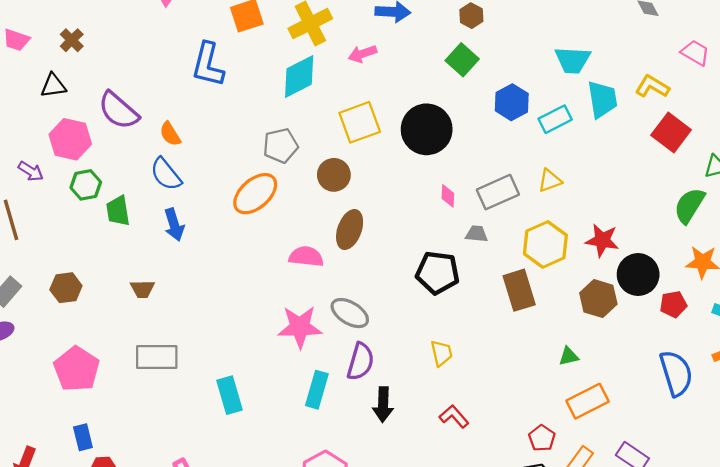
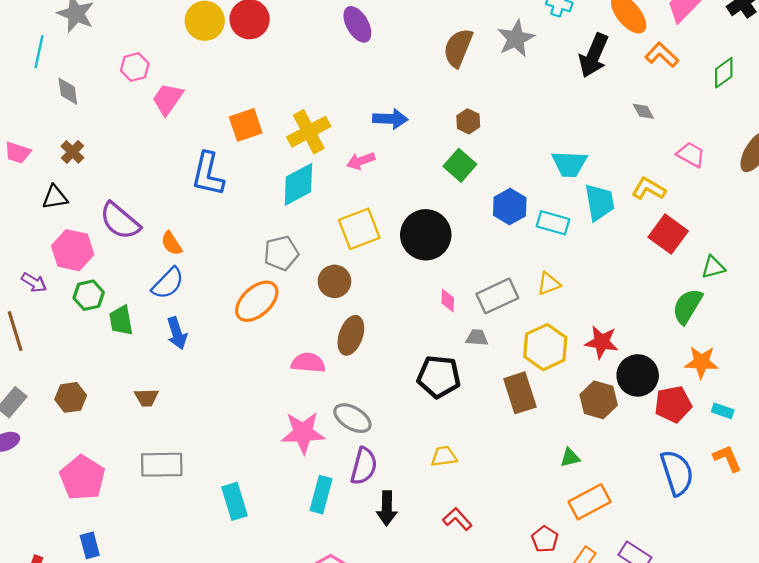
cyan rectangle: (555, 119) -> (553, 223), turned 44
blue semicircle: (166, 174) -> (168, 283), turned -96
red pentagon: (673, 304) -> (673, 404), size x1.4
yellow trapezoid: (441, 353) -> (444, 456), turned -84

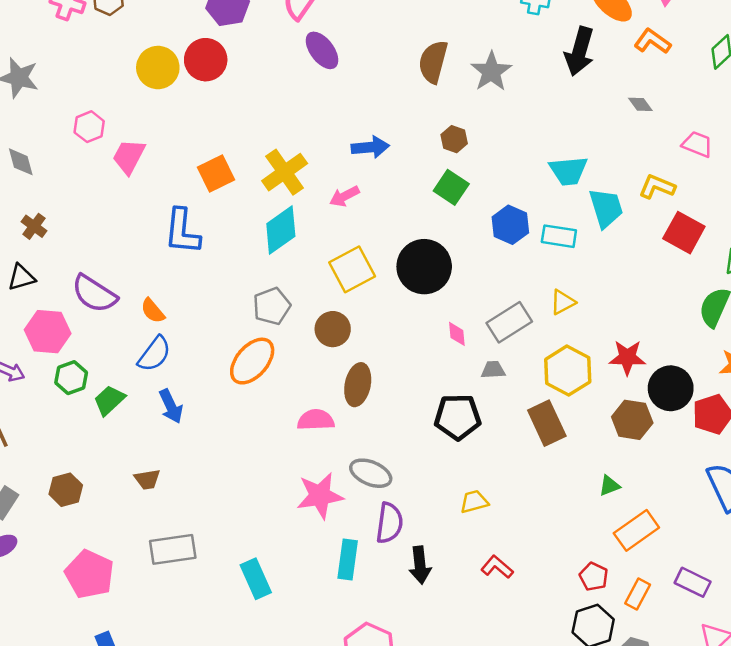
gray star: (516, 38) -> (491, 72), moved
green trapezoid: (121, 320) -> (109, 400), turned 64

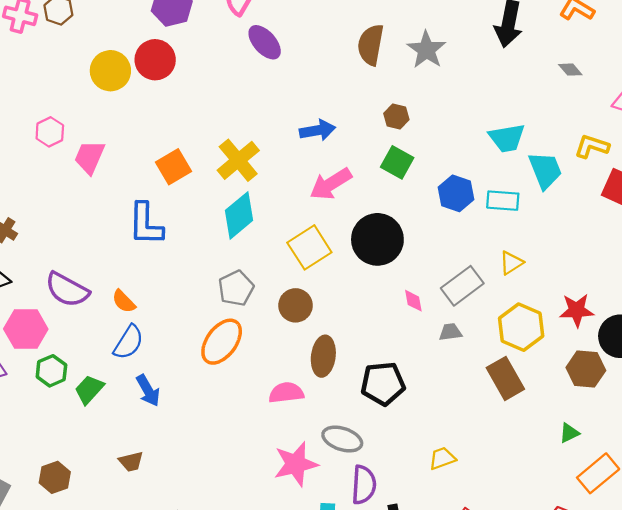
pink arrow: (344, 196) -> (331, 184), moved, size x1.5
black pentagon: (458, 417) -> (383, 384), moved

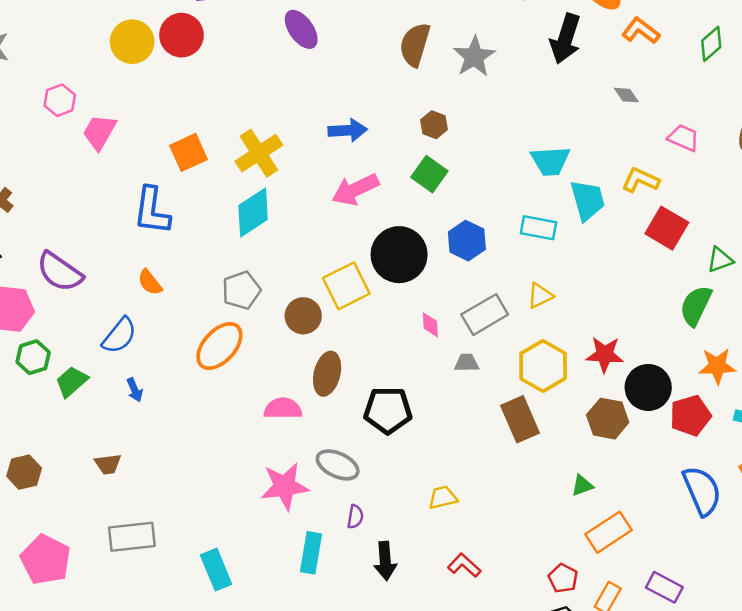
blue hexagon: (456, 193) -> (467, 241), moved
yellow square: (309, 247) -> (346, 286), moved
orange semicircle: (124, 301) -> (150, 282), moved
blue arrow: (148, 391) -> (135, 390), size x0.7
purple semicircle: (364, 485) -> (355, 517), size x0.6

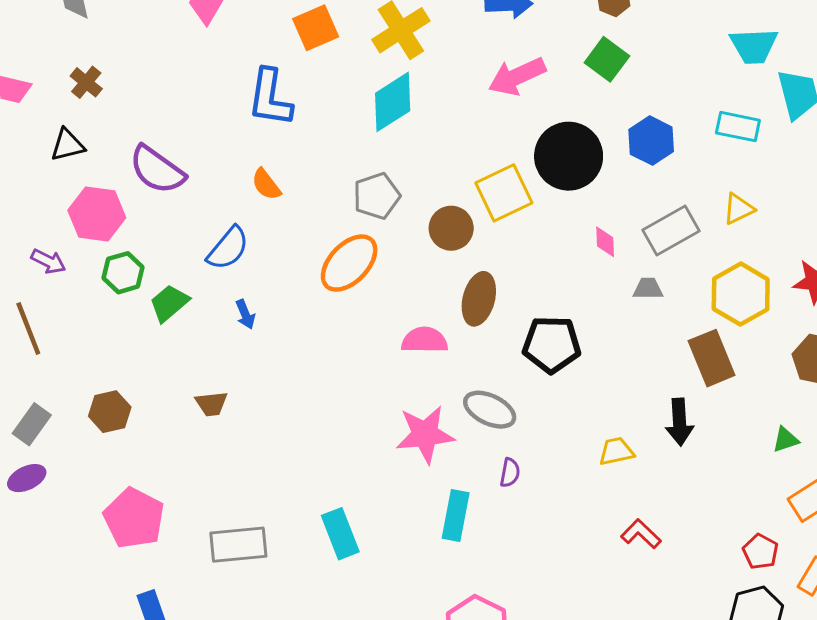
gray rectangle: (132, 537) -> (238, 545), moved
black arrow: (385, 561) -> (679, 422), moved

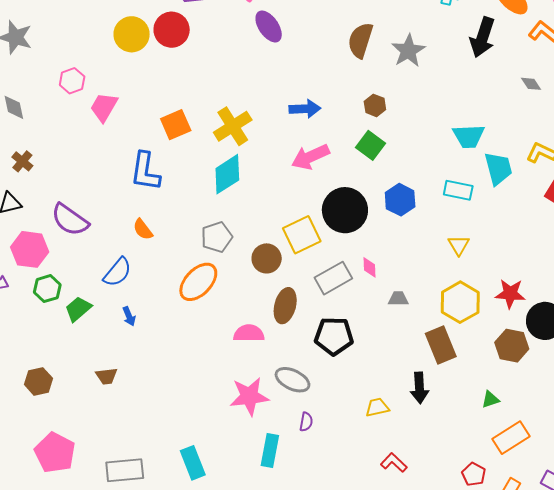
yellow triangle: (739, 209) -> (459, 245), turned -35
gray rectangle: (671, 231) -> (333, 278), moved

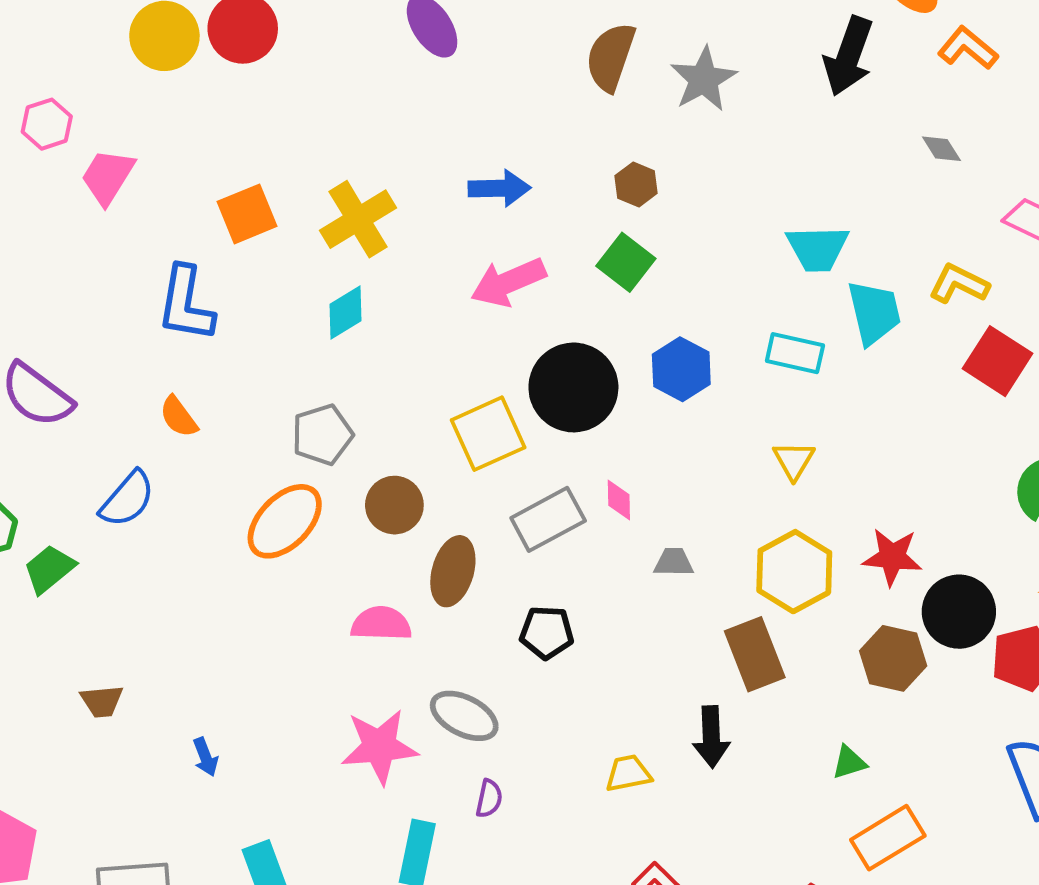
cyan diamond: (227, 174) -> (345, 312), size x0.7
brown circle: (267, 258) -> (394, 505), moved
blue arrow: (129, 316) -> (205, 757), moved
black pentagon: (334, 336) -> (547, 632), size x0.7

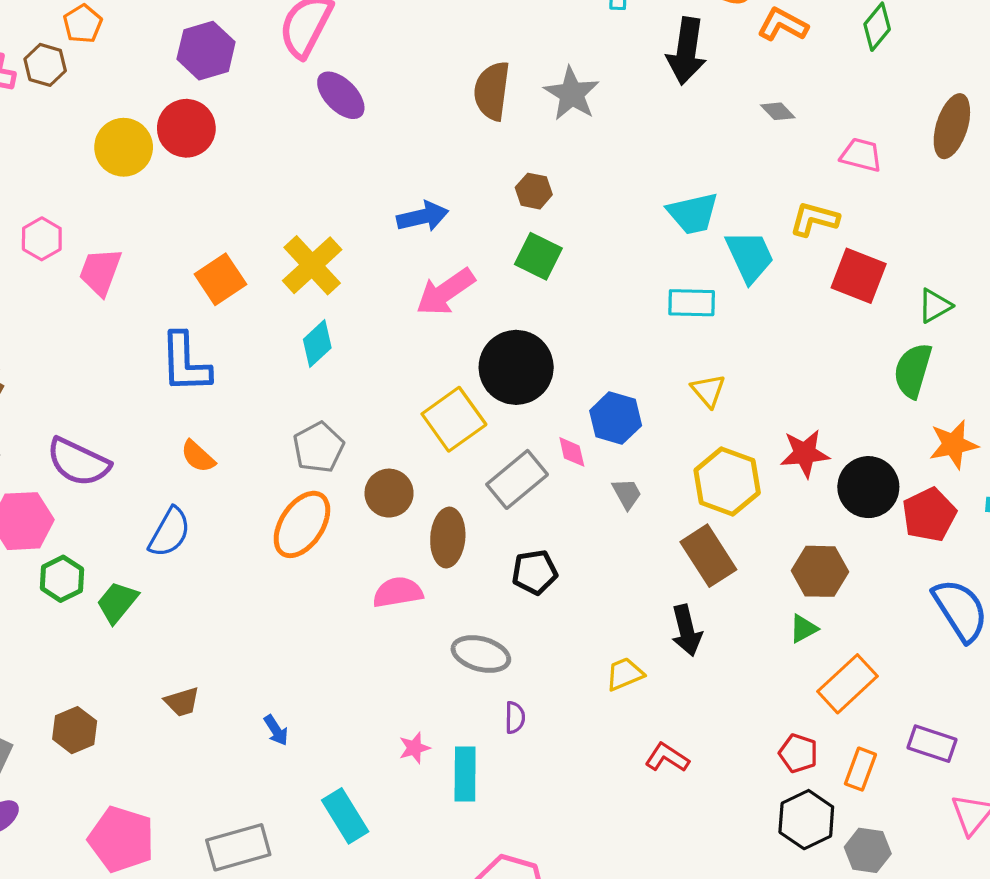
blue hexagon: (681, 369) -> (616, 418), moved
gray trapezoid: (674, 562) -> (627, 494), turned 72
brown hexagon: (893, 658) -> (820, 571), moved
pink star: (379, 747) -> (414, 748), moved, size x0.5

